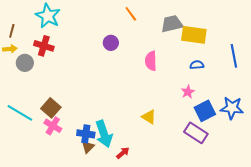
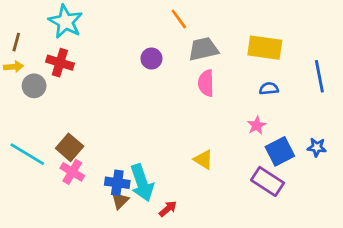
gray trapezoid: (172, 24) -> (203, 49), moved
blue star: (232, 108) -> (317, 147), size x0.6

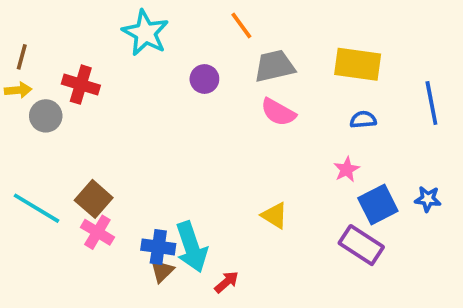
cyan star: (65, 22) -> (145, 33), moved
pink semicircle: (206, 83) -> (278, 112), turned -60

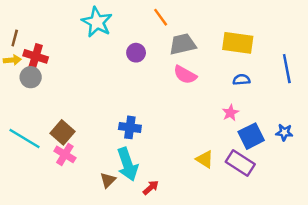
red cross: (81, 85) -> (36, 56), moved
yellow triangle: (275, 216) -> (205, 159), moved
blue cross: (158, 247) -> (130, 127), moved

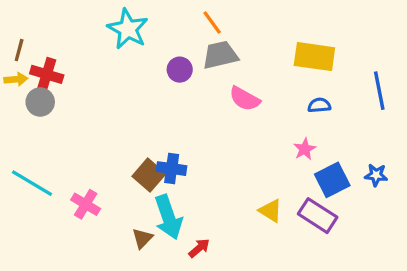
gray trapezoid: (183, 44) -> (220, 55), moved
brown square: (63, 132) -> (149, 175), moved

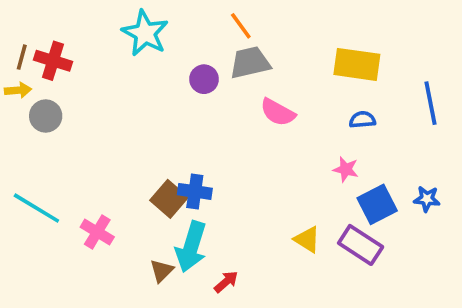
red cross: (47, 74) -> (53, 61), moved
pink star: (305, 149) -> (346, 169), turned -30
cyan arrow: (168, 217) -> (191, 247), turned 36

